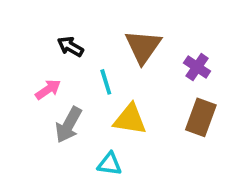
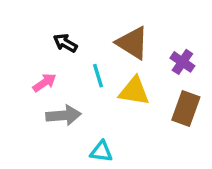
brown triangle: (143, 47) -> (132, 43), turned -33
yellow triangle: (130, 119) -> (134, 91), moved
gray arrow: (69, 125) -> (63, 115), turned -124

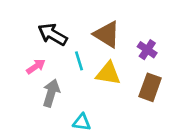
black arrow: (65, 43) -> (53, 34), size x1.5
gray arrow: (63, 115) -> (51, 93), turned -68

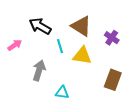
pink arrow: (36, 66) -> (15, 45), moved
brown rectangle: (150, 87) -> (113, 80), moved

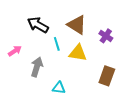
pink arrow: (15, 45) -> (15, 51), moved

